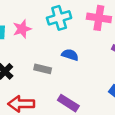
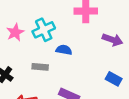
cyan cross: (59, 18) -> (44, 30), moved

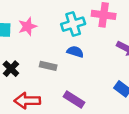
cyan cross: (44, 30) -> (73, 24), moved

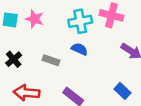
pink star: (27, 26) -> (35, 19), turned 30

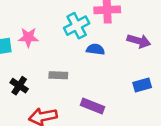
blue semicircle: (79, 49) -> (95, 49), moved
blue rectangle: (122, 91) -> (142, 85), turned -42

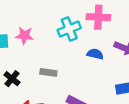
blue semicircle: (95, 49) -> (95, 54), moved

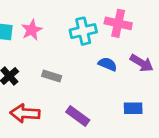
pink star: (24, 36) -> (32, 30), turned 30

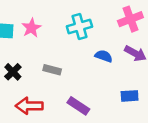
pink cross: (118, 23) -> (130, 19), moved, turned -30

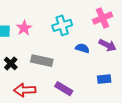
gray rectangle: (52, 70) -> (42, 61), size x1.5

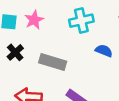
black cross: (11, 63) -> (15, 52), moved

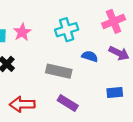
gray rectangle: (53, 62) -> (59, 71), moved

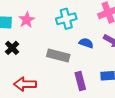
purple rectangle: (68, 103) -> (80, 81), moved, turned 42

